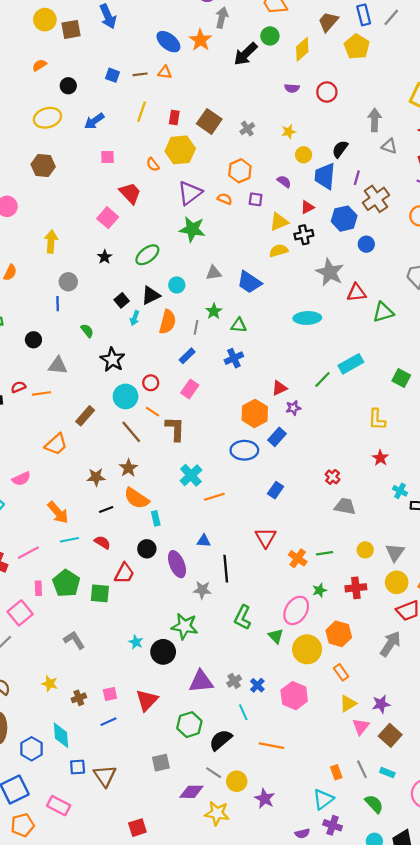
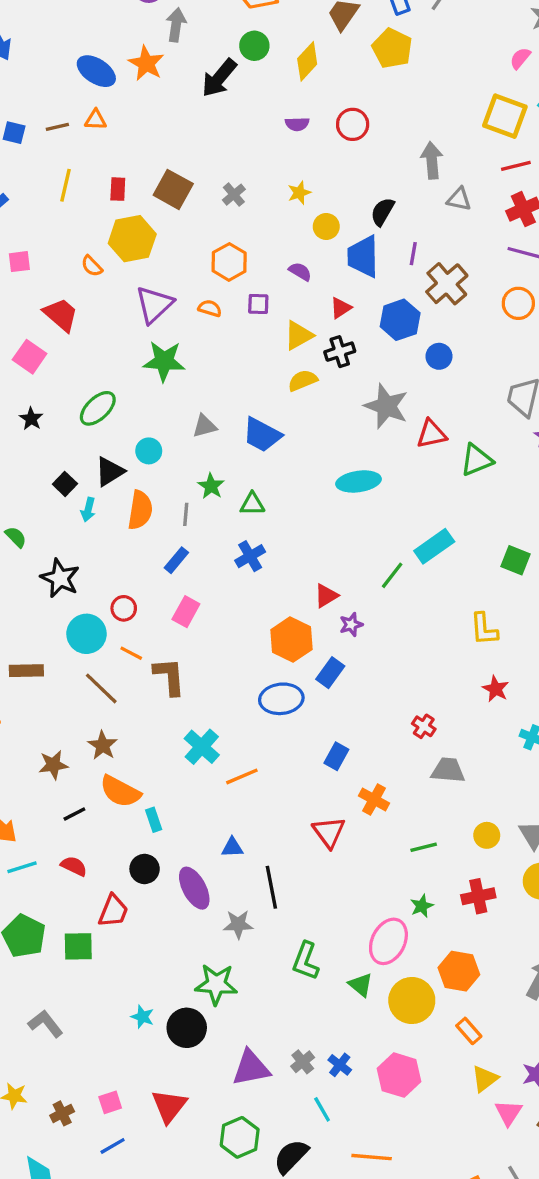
brown rectangle: (85, 416) -> (26, 671), turned 54
orange cross: (298, 558) -> (374, 799), moved

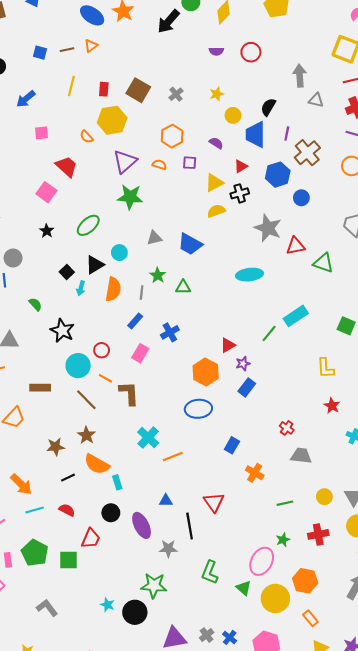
orange triangle: (96, 120) -> (91, 46), turned -40
green triangle: (476, 460) -> (323, 263), turned 40
blue cross: (250, 556) -> (170, 332), moved
blue rectangle: (330, 673) -> (247, 387), moved
red triangle: (329, 832) -> (214, 502), moved

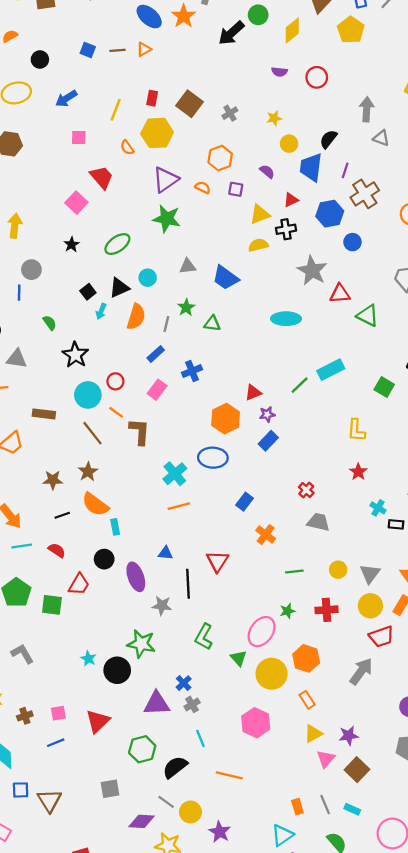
yellow line: (71, 86) -> (116, 110), moved
cyan cross: (148, 438) -> (175, 474), moved
blue cross: (230, 637) -> (184, 683), moved

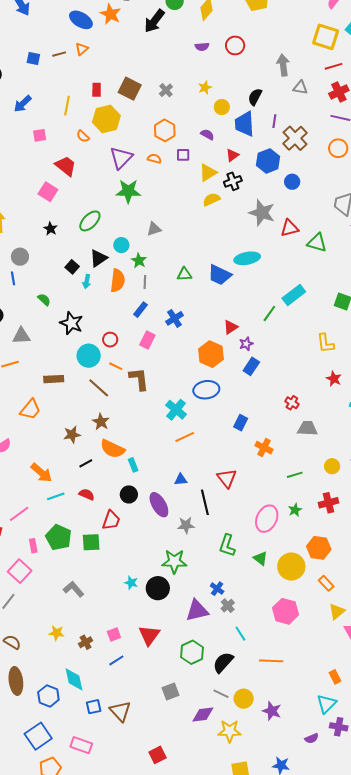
blue trapezoid: (226, 278) -> (220, 275), moved
green star: (186, 307) -> (139, 261), moved
pink ellipse: (262, 632) -> (267, 519), moved

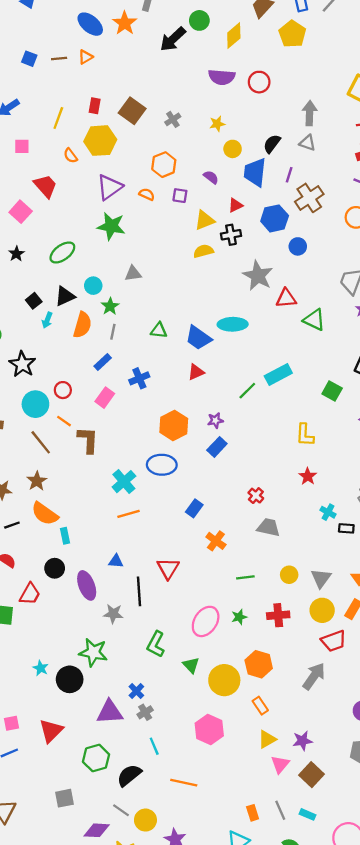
purple semicircle: (202, 47) -> (222, 77), size x1.6
gray triangle: (300, 88) -> (307, 143), moved
red triangle: (231, 327) -> (196, 372), moved

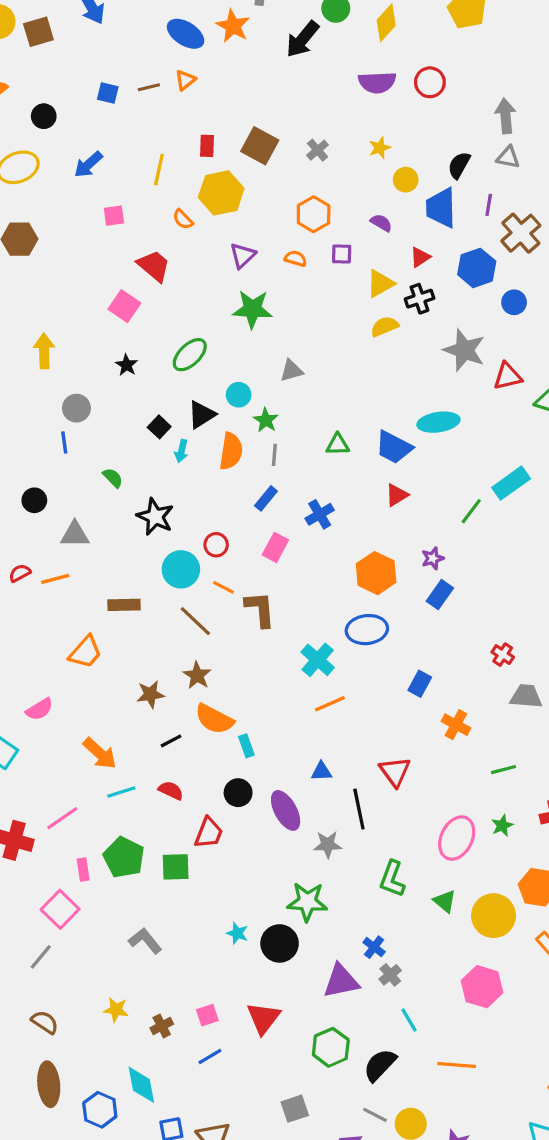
purple triangle: (109, 187) -> (243, 255), size x0.7

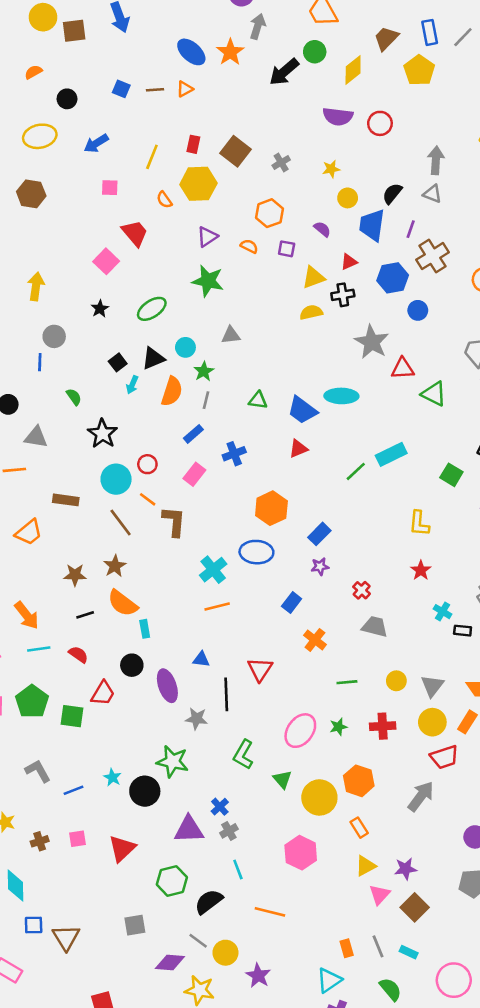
purple star: (433, 558) -> (320, 566), moved
blue line: (210, 1056) -> (73, 790), moved

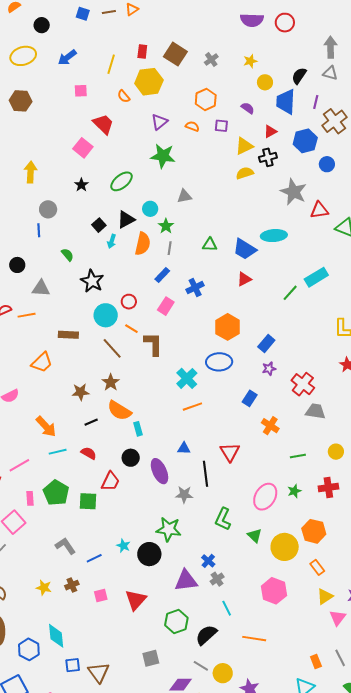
red cross: (362, 590) -> (303, 384), size x1.6
brown cross: (40, 841) -> (72, 585), moved

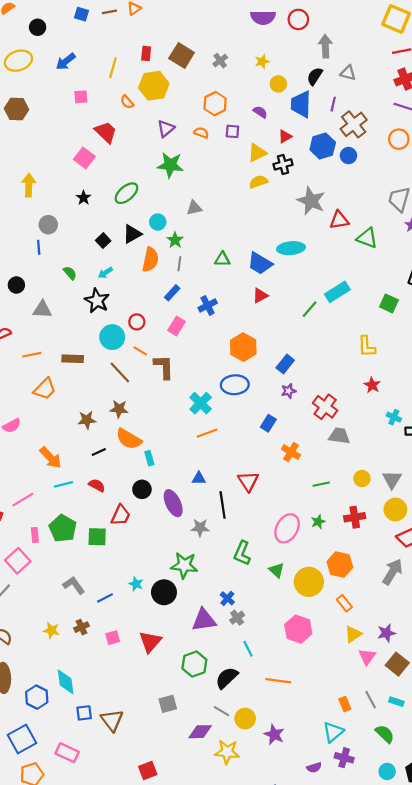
gray arrow: (331, 47) -> (325, 46), moved
blue circle: (327, 164) -> (348, 156), moved
cyan arrow: (112, 241) -> (105, 273), moved, turned 40
orange line: (27, 315) -> (32, 355), moved
brown star: (111, 382) -> (119, 409), turned -30

